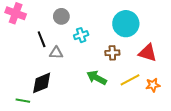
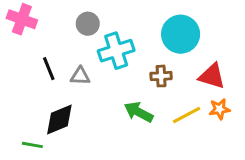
cyan cross: (81, 35) -> (116, 51), size x1.6
black line: (42, 39) -> (49, 69), moved
orange star: (153, 85) -> (219, 109), moved

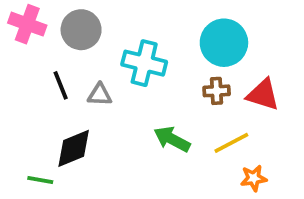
gray circle: (88, 24) -> (81, 30), moved, size x1.4
cyan cross: (116, 51) -> (144, 63), turned 32
brown cross: (161, 76) -> (217, 91), moved
orange star: (219, 109) -> (254, 178), moved

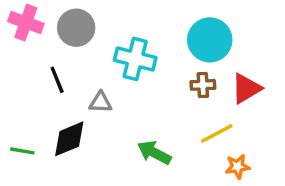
gray triangle: (100, 95) -> (100, 102), moved
red triangle: (263, 95) -> (246, 88), turned -48
green arrow: (172, 139) -> (154, 153), moved
green line: (40, 180) -> (22, 151), moved

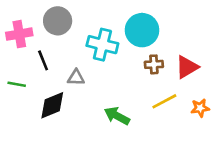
pink cross: (26, 23) -> (19, 34), moved, turned -30
cyan circle: (210, 40) -> (142, 30), moved
green line: (22, 151) -> (17, 84), moved
orange star: (238, 167) -> (200, 108), moved

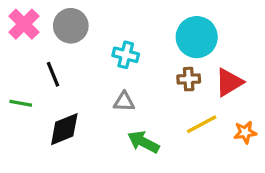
cyan circle: (142, 30) -> (197, 37), moved
pink cross: (19, 34) -> (24, 24), moved, turned -35
cyan cross: (102, 45) -> (126, 55), size x0.7
gray triangle: (76, 78) -> (124, 102), moved

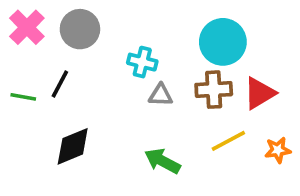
black line: (53, 74) -> (60, 84), turned 50
brown cross: (189, 79) -> (214, 90), size x1.4
gray triangle: (124, 102) -> (161, 95), moved
green line: (21, 103) -> (23, 97), moved

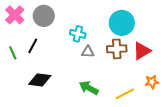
green line: (23, 97) -> (13, 53), turned 56
yellow line: (228, 141) -> (125, 94), moved
black diamond: (73, 146) -> (40, 80), turned 30

